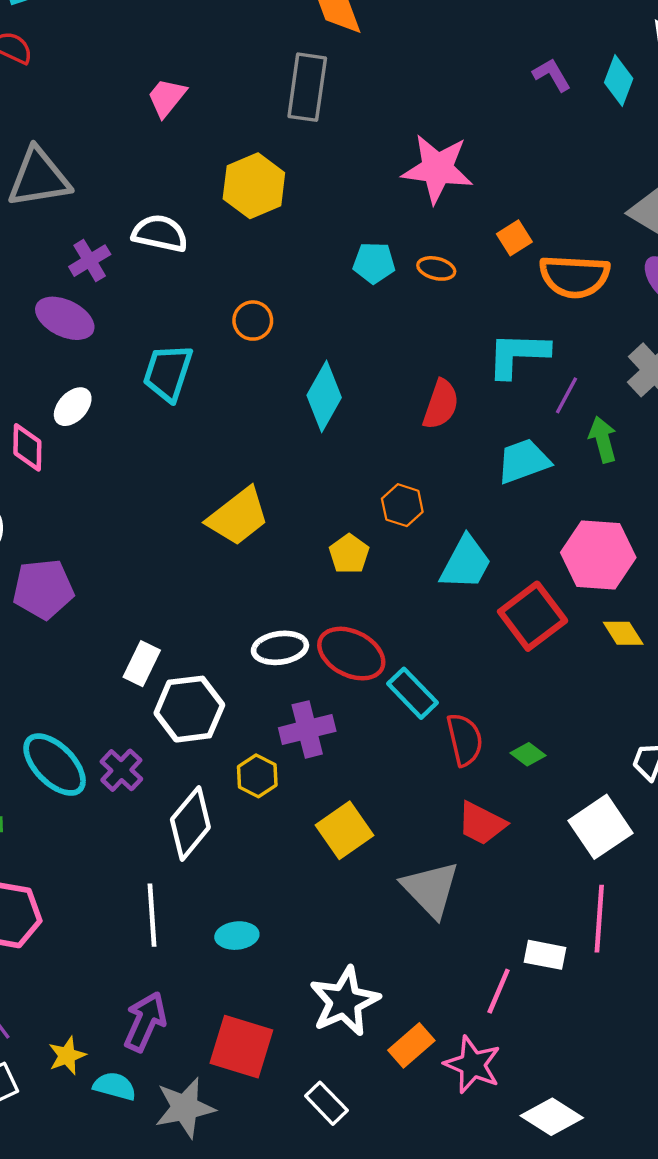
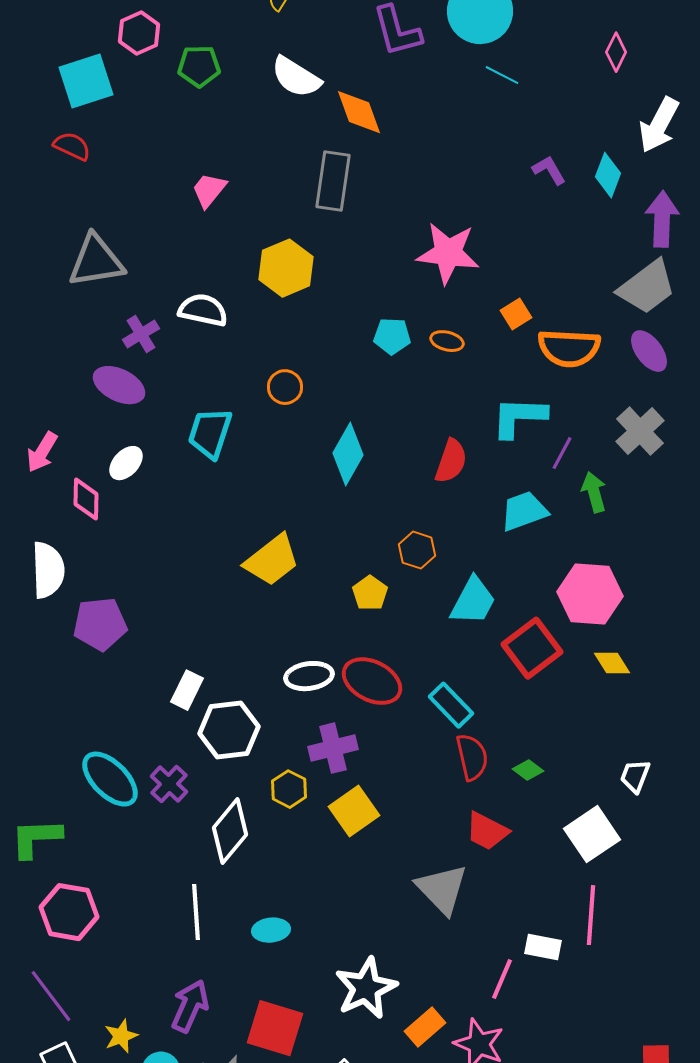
cyan rectangle: (412, 693) -> (451, 705), moved
yellow square: (345, 830) -> (354, 811), moved

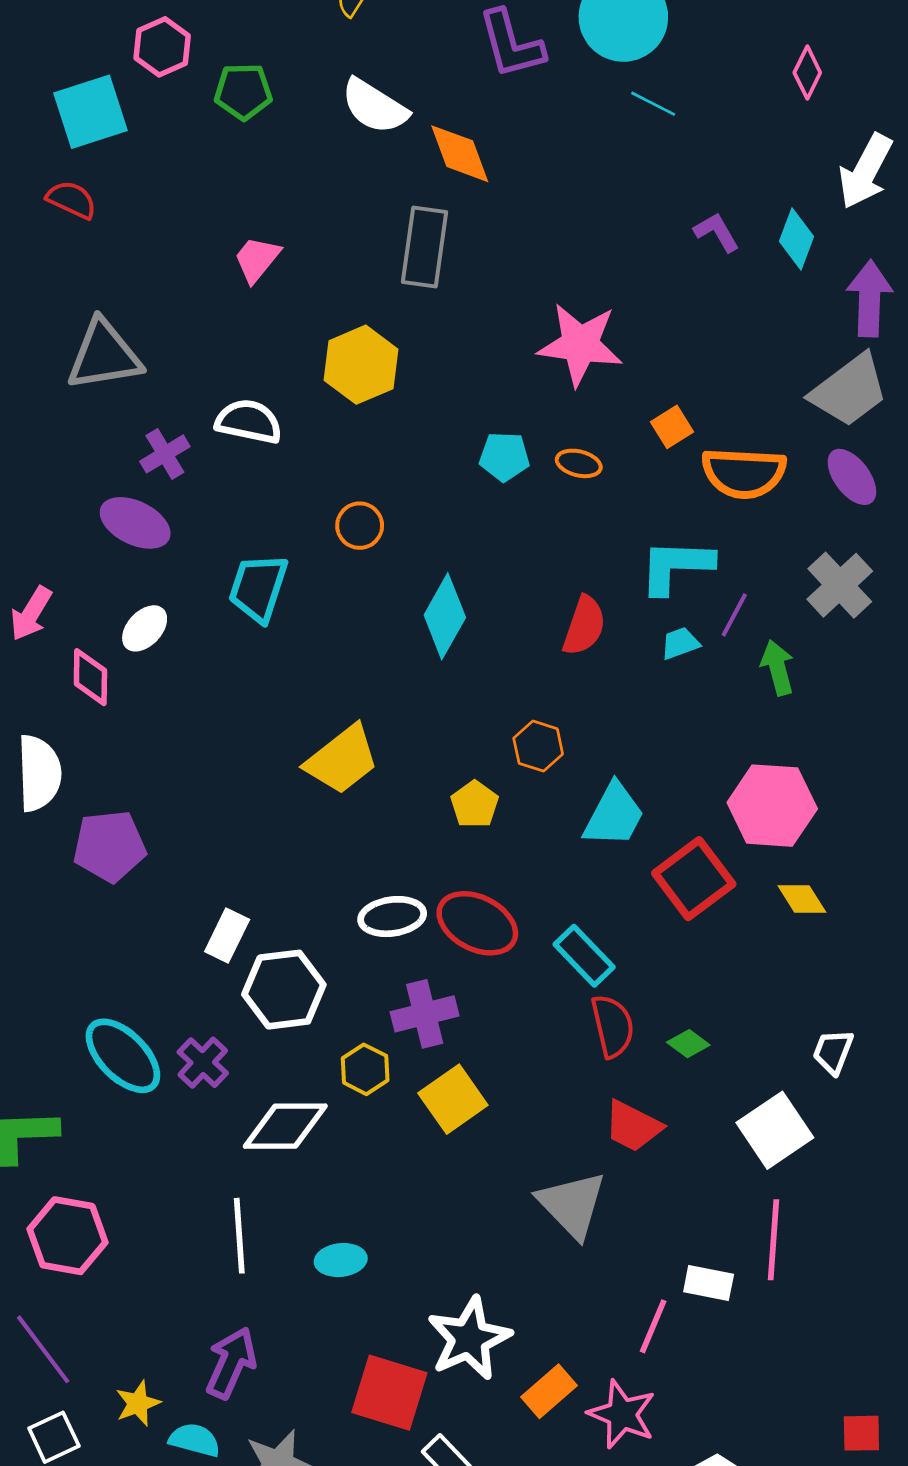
cyan trapezoid: (524, 511) -> (680, 643), moved, size x0.6
white diamond: (230, 831) -> (285, 1126), turned 50
red square: (275, 1028) -> (389, 1393), moved

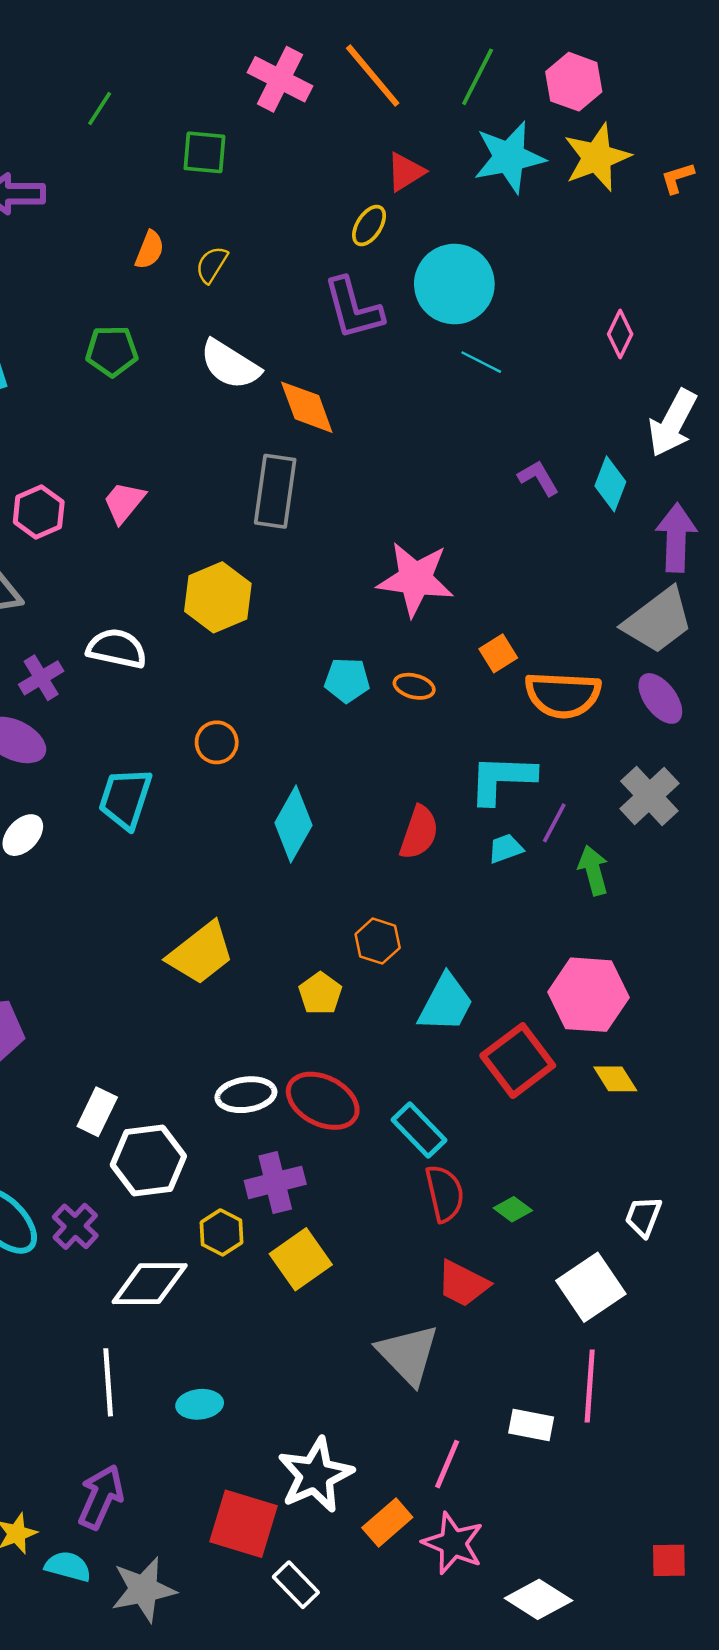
pink hexagon: (162, 47) -> (39, 512), moved
pink line: (653, 1326) -> (447, 1464), moved

